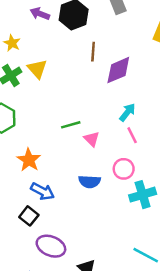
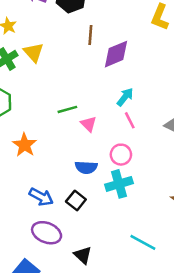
blue arrow: (42, 191) -> (41, 197), moved
cyan cross: (143, 195) -> (119, 184), moved
black square: (29, 216) -> (76, 200), moved

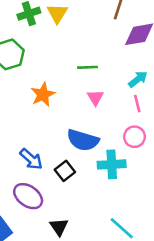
green line: (67, 109) -> (88, 67), moved
orange star: (25, 145) -> (43, 94), moved
pink circle: (121, 155) -> (134, 137), moved
blue semicircle: (86, 167) -> (83, 140), size x1.4

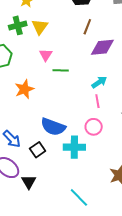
pink triangle: (95, 98) -> (46, 55), moved
black triangle: (59, 227) -> (29, 182), moved

